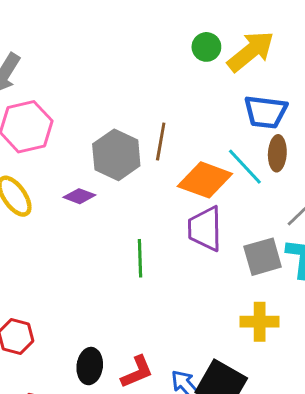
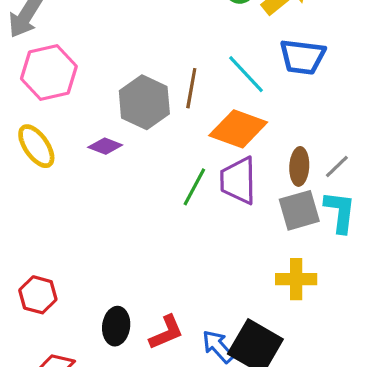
brown ellipse: (277, 153) -> (299, 166), moved
cyan line: (245, 167) -> (246, 74), moved
green line: (140, 258) -> (194, 187), moved, turned 30

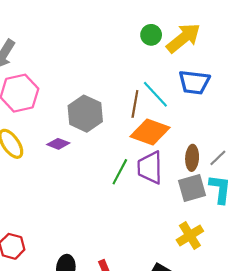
brown line: (191, 88) -> (135, 104), moved
yellow cross: (296, 279) -> (190, 236), turned -32

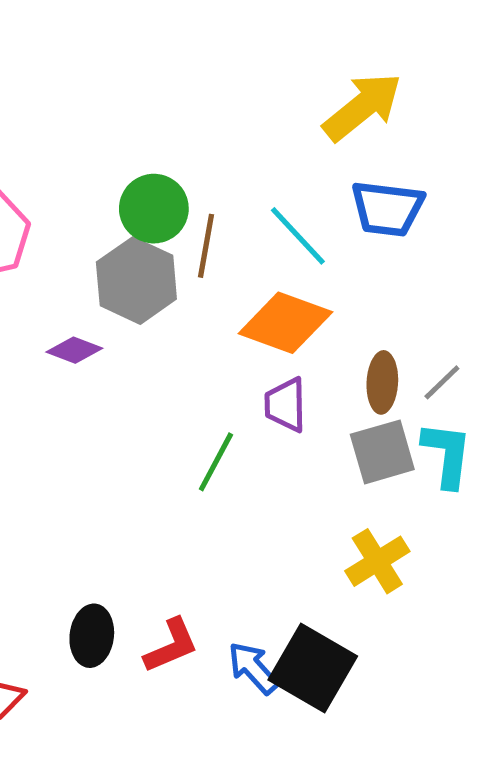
green circle: (151, 35) -> (154, 209), moved, size x1.4
brown line: (135, 104) -> (206, 246), moved
purple trapezoid: (150, 168) -> (285, 405), size x0.7
green line: (120, 172) -> (216, 462), moved

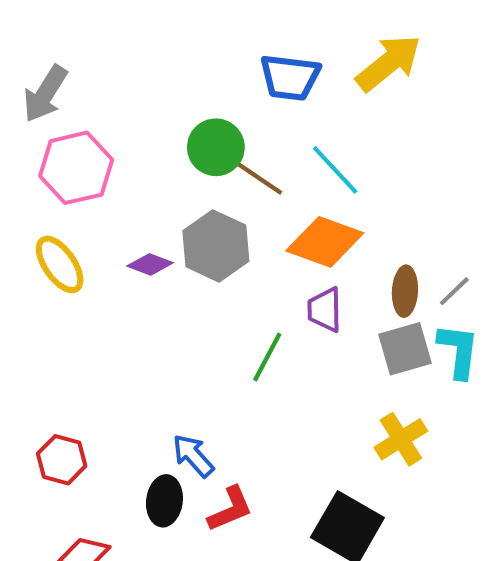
blue trapezoid: (387, 209) -> (290, 77), moved
brown line: (206, 246) -> (259, 178), turned -66
gray hexagon: (136, 281) -> (216, 246), moved
blue arrow: (253, 668) -> (193, 456), moved

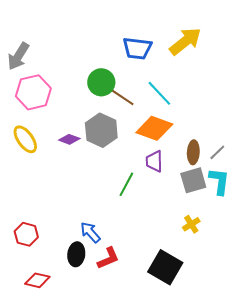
yellow cross: (401, 439) -> (191, 224), size x0.7

